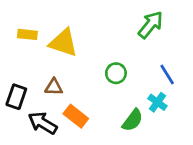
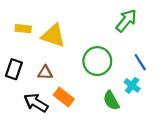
green circle: (116, 73) -> (97, 61), size x1.6
black rectangle: (16, 97) -> (14, 69), moved
green semicircle: (133, 120) -> (111, 100), turned 114

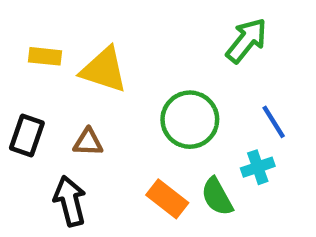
cyan cross: (132, 85) -> (258, 167), turned 35
orange rectangle: (64, 97) -> (167, 199), moved
black arrow: (36, 103) -> (70, 201), turned 45

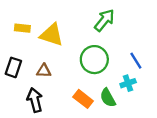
green arrow: (246, 40) -> (104, 20), moved

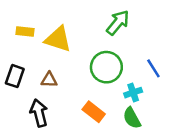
cyan cross: (128, 83) -> (133, 93), moved
green semicircle: (108, 98) -> (132, 118), moved

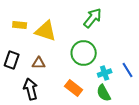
blue line: (153, 68) -> (128, 70), moved

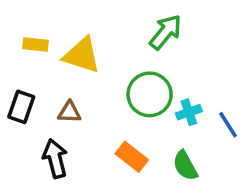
cyan cross: (105, 73) -> (189, 112), moved

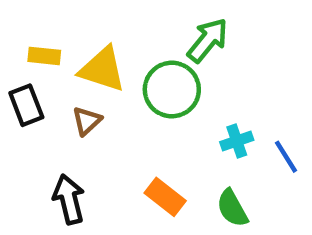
green circle: (150, 94) -> (172, 90), moved
black rectangle: (21, 107) -> (26, 105), moved, turned -40
brown triangle: (69, 112) -> (87, 121), moved, turned -45

